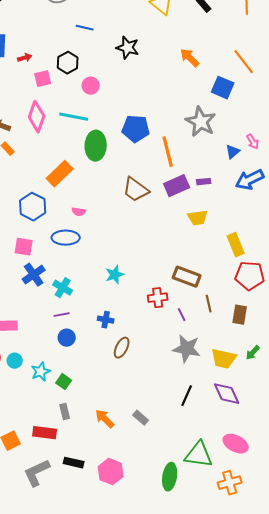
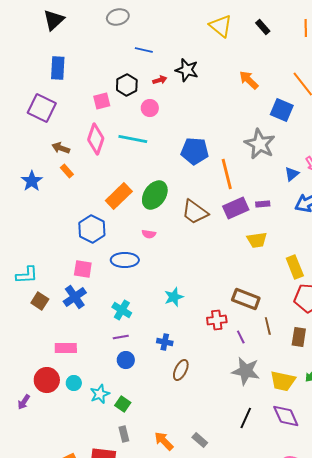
red arrow: (25, 58) -> (160, 80), moved
green ellipse: (96, 146) -> (155, 195), moved, turned 32
pink semicircle: (79, 212) -> (149, 234), moved
blue cross: (34, 275) -> (75, 297), moved

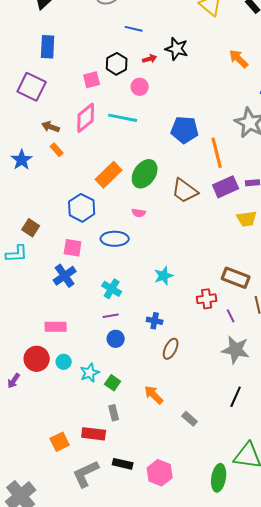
pink diamond: (96, 139) -> (86, 118), turned 32
brown square: (40, 301) -> (31, 228), moved
orange arrow: (164, 441) -> (154, 395), moved

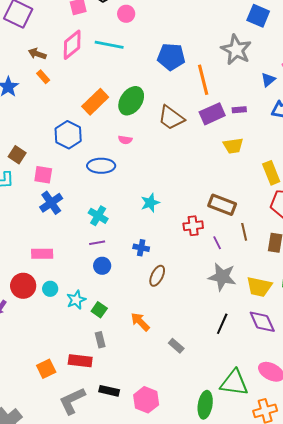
pink square: (73, 248) -> (43, 175), moved

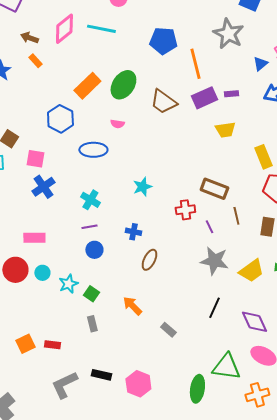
yellow trapezoid: (259, 287) -> (251, 271), turned -48
purple diamond: (262, 322) -> (254, 322), moved
red rectangle: (80, 361) -> (52, 345), moved, size x0.7
orange square: (46, 369) -> (25, 344), moved

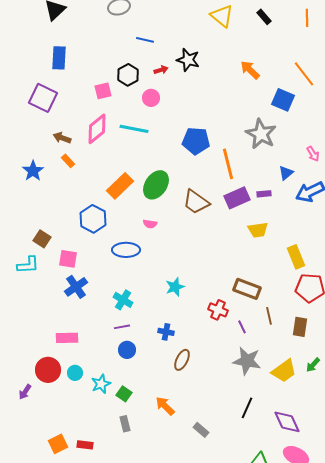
blue triangle: (260, 64) -> (286, 173), moved
red cross: (185, 210) -> (218, 310), turned 30

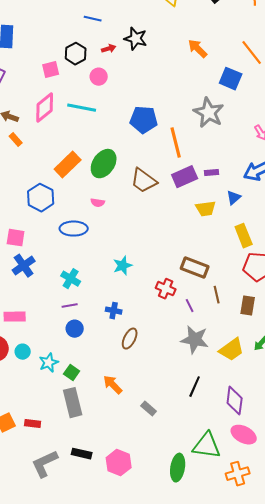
blue triangle: (286, 173) -> (234, 198), moved
purple diamond: (287, 422) -> (235, 401), turned 32
gray rectangle: (125, 424) -> (73, 403), size x1.8

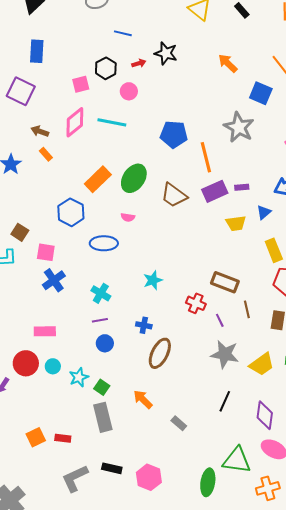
brown ellipse: (130, 339) -> (160, 353), size x1.4

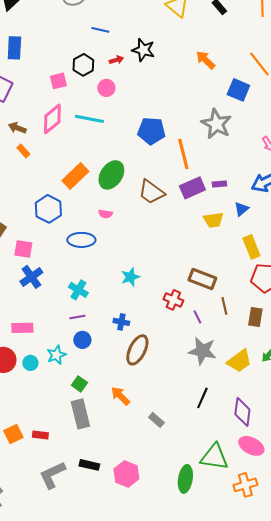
cyan star: (79, 377) -> (56, 355), moved

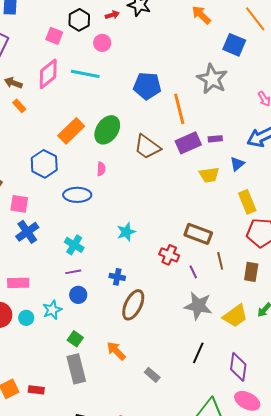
pink square: (58, 81) -> (54, 36), turned 36
pink semicircle: (105, 214) -> (101, 169), turned -96

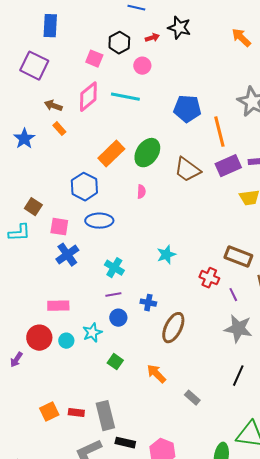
blue ellipse: (77, 195) -> (99, 221), moved
blue cross: (117, 277) -> (148, 303), moved
gray rectangle: (76, 369) -> (105, 416), moved

